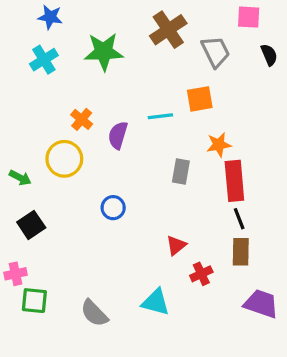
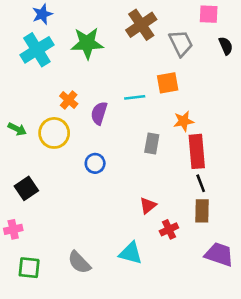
blue star: (50, 17) -> (42, 14), turned -30
cyan cross: (44, 60) -> (37, 50), size x1.4
green arrow: (20, 178) -> (17, 129), moved
blue circle: (113, 208) -> (95, 163), moved
green square: (34, 301) -> (29, 268), moved

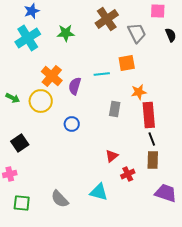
green star: (87, 43) -> (66, 33), size x0.7
orange cross: (69, 100) -> (52, 76), size x1.5

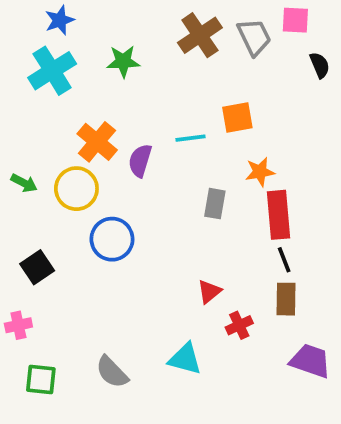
gray trapezoid: (137, 33) -> (254, 37), moved
blue circle: (72, 124) -> (112, 239), moved, size x1.5

